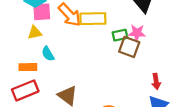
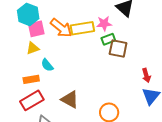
pink star: (137, 33) -> (104, 24), moved

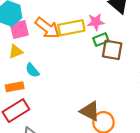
brown triangle: (70, 99) -> (90, 111), moved

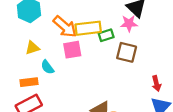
pink star: (96, 22) -> (129, 23), moved
pink square: (19, 30) -> (72, 50), moved
green rectangle: (101, 40) -> (106, 35), moved

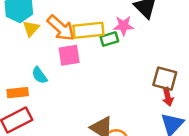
pink star: (129, 23) -> (124, 26), moved
yellow triangle: (32, 48) -> (31, 28), moved, turned -32
brown square: (127, 52) -> (165, 79), moved

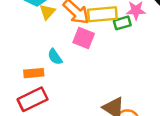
pink square: (69, 55) -> (84, 38), turned 30

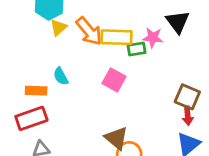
pink square: (84, 38) -> (114, 80), moved

